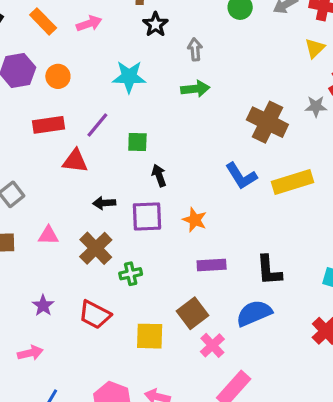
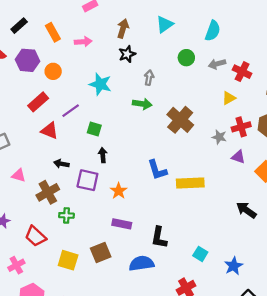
brown cross: (267, 122) -> (180, 120), moved
red rectangle: (48, 125) -> (38, 102), turned -48
pink cross: (212, 345) -> (16, 265), moved

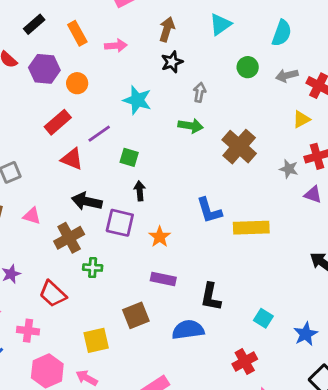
black arrow: (61, 164) -> (87, 201), size x1.5
yellow square: (68, 260) -> (96, 340), moved, turned -30
pink cross: (16, 265) -> (28, 331), turned 35

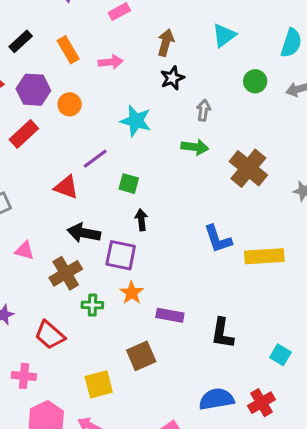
red rectangle: (58, 122) -> (24, 134), moved
orange star: (160, 237) -> (132, 293), moved
blue semicircle: (188, 330) -> (216, 399), moved

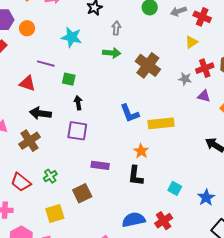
purple line: (95, 159) -> (46, 64), turned 54
purple square: (121, 255) -> (77, 131), moved
orange star: (132, 293) -> (141, 151), moved
green cross: (92, 305) -> (50, 176), moved, turned -32

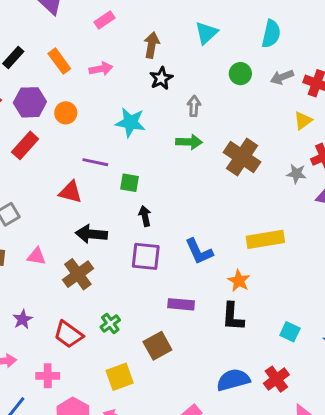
blue L-shape: (130, 113) -> (199, 251), moved

